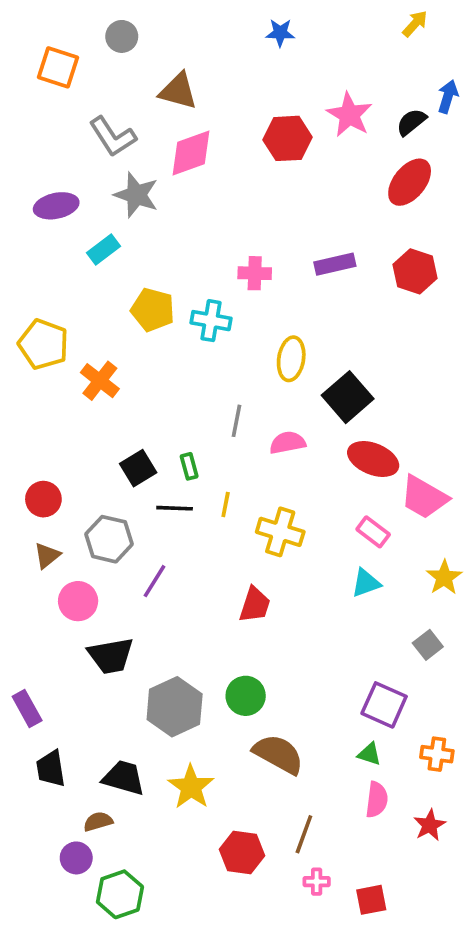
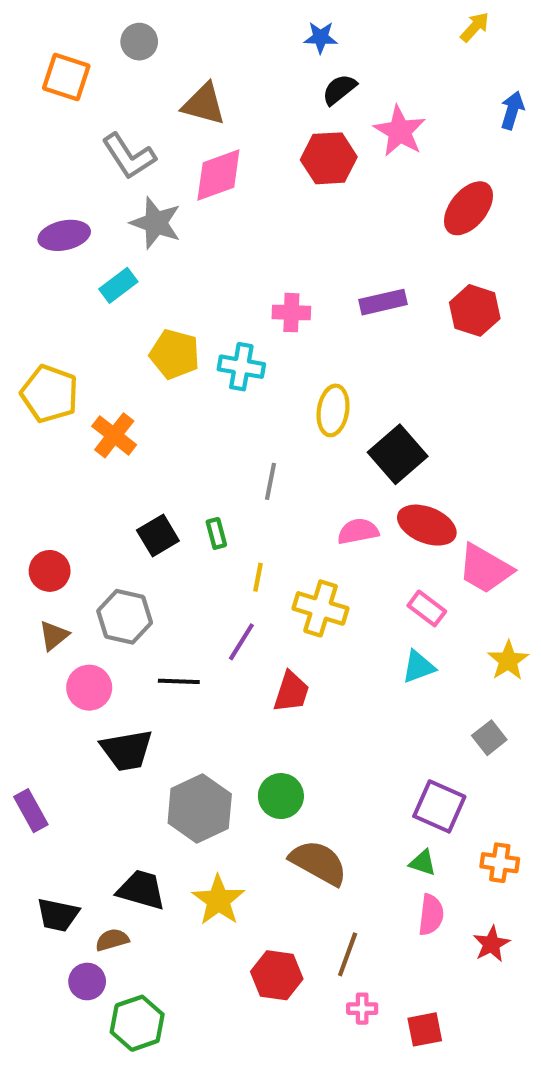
black semicircle: (411, 122) -> (339, 90), moved
pink semicircle: (288, 443) -> (358, 531), moved
black line: (175, 508) -> (179, 681), moved
purple line: (155, 581) -> (241, 642), moved
black trapezoid: (51, 769) -> (58, 915), moved, turned -69

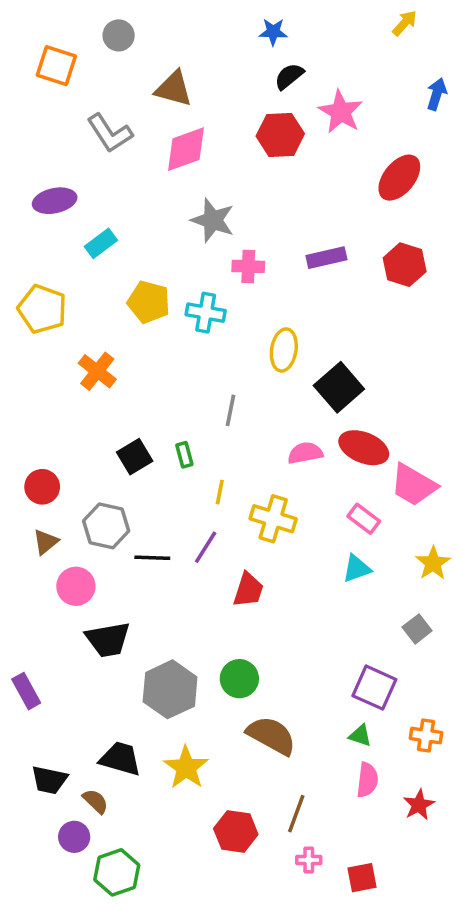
gray star: (156, 223) -> (213, 220), moved
yellow pentagon: (50, 394) -> (42, 309), moved
black line: (179, 681) -> (152, 558), moved
brown semicircle: (112, 940) -> (95, 801), turned 60

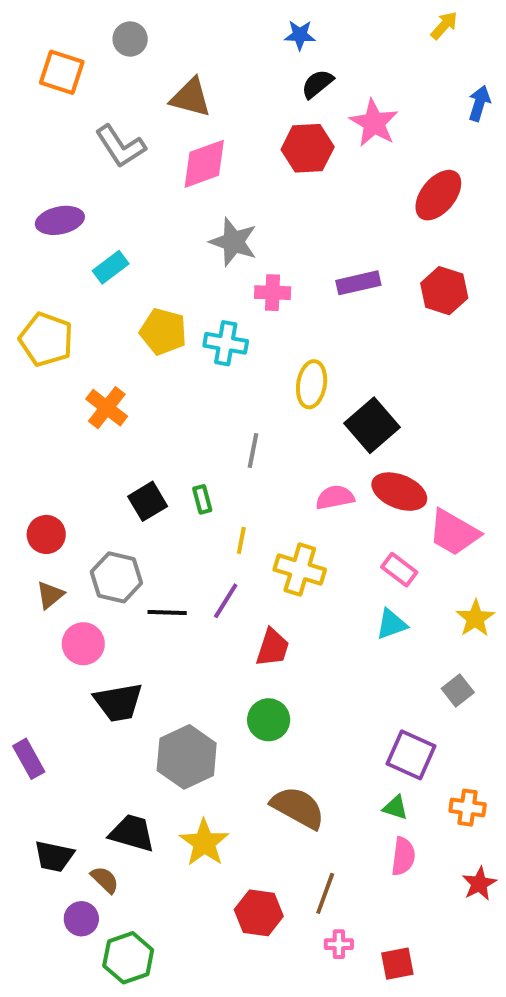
green circle: (239, 679) -> (269, 720), moved
red star: (419, 805) -> (479, 884), moved

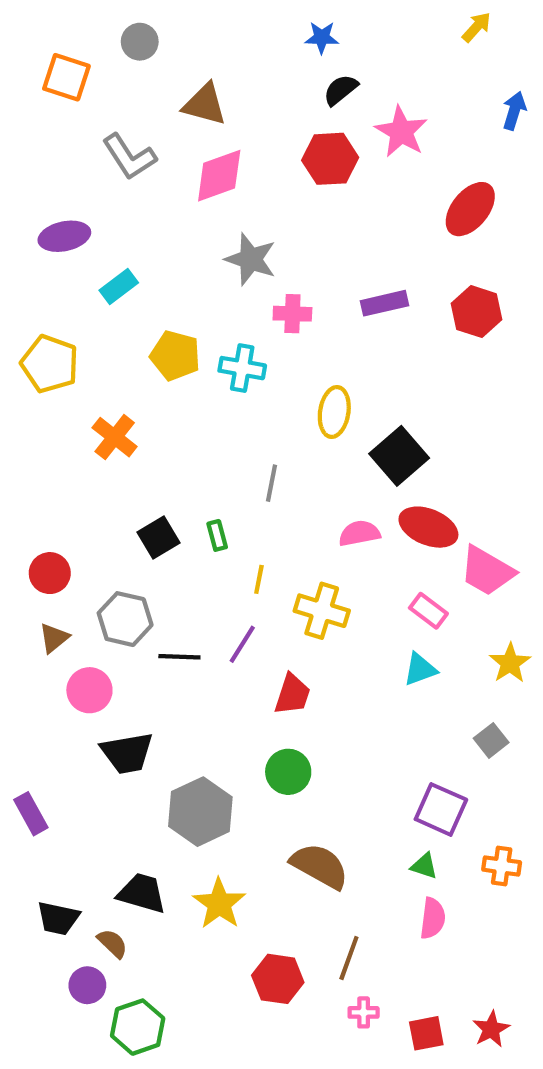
red star: (479, 884) -> (491, 1029), moved

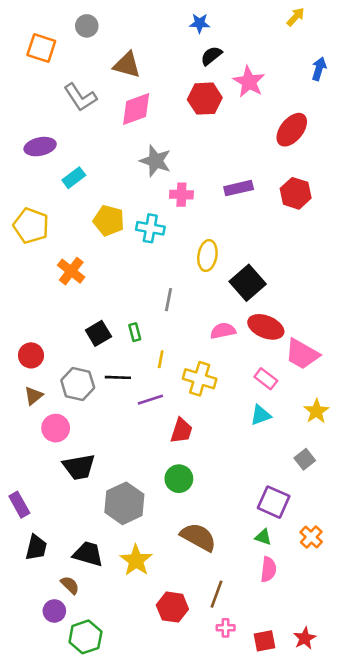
purple line: (242, 644) -> (150, 400), turned 40
black line: (179, 657) -> (118, 377), moved
orange cross: (502, 866) -> (311, 537), turned 35
black trapezoid: (58, 918) -> (36, 547), moved, turned -88

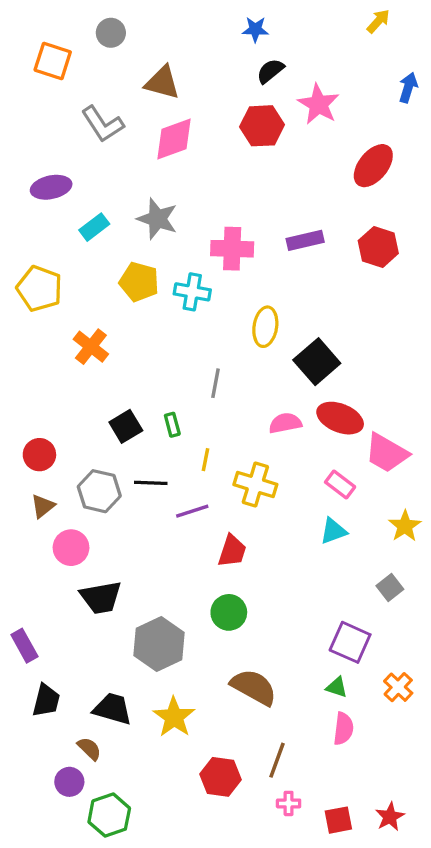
gray star: (156, 161) -> (157, 219), moved
pink cross: (181, 195) -> (232, 249), size x1.4

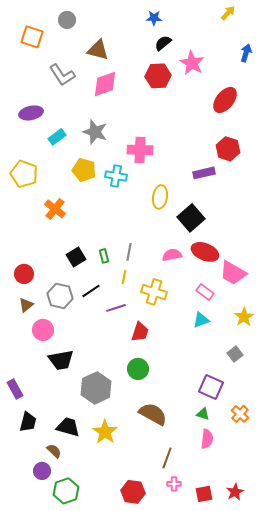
purple rectangle: (305, 240) -> (204, 173), moved
gray line: (216, 383) -> (129, 252), moved
black line: (151, 483) -> (91, 291), turned -36
red hexagon: (220, 777) -> (133, 492), moved

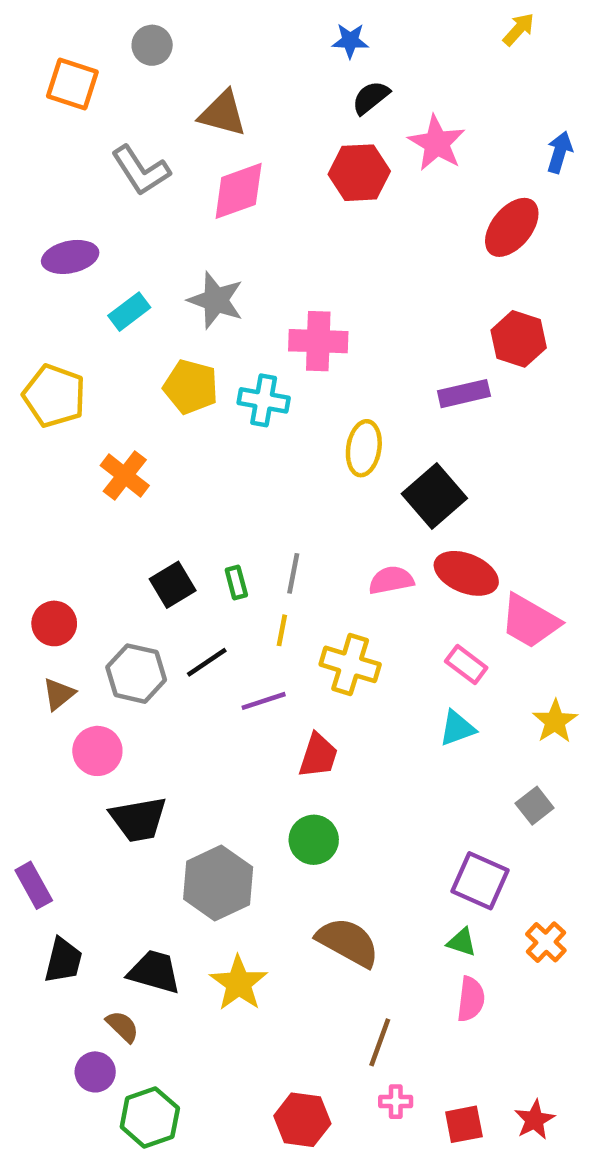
blue arrow: (246, 53) -> (560, 152), moved

